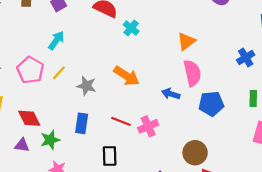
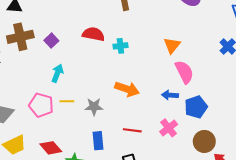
cyan cross: (131, 28) -> (120, 46), turned -32
yellow line: (59, 73) -> (67, 101), turned 64
blue pentagon: (211, 104) -> (196, 107), moved
pink cross: (148, 126) -> (169, 128), moved

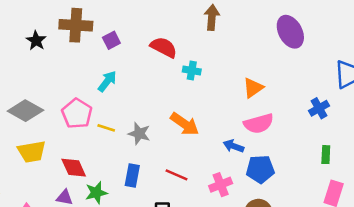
pink semicircle: (184, 72) -> (259, 124), turned 85
yellow line: (67, 101) -> (106, 128), moved

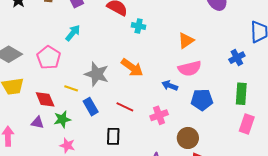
yellow line: (106, 128) -> (71, 88), moved
gray star: (139, 134) -> (97, 74), size x1.4
green rectangle: (326, 155) -> (241, 94), size x1.5
blue pentagon: (260, 169) -> (202, 100), moved
blue rectangle: (132, 175) -> (91, 107), turned -42

